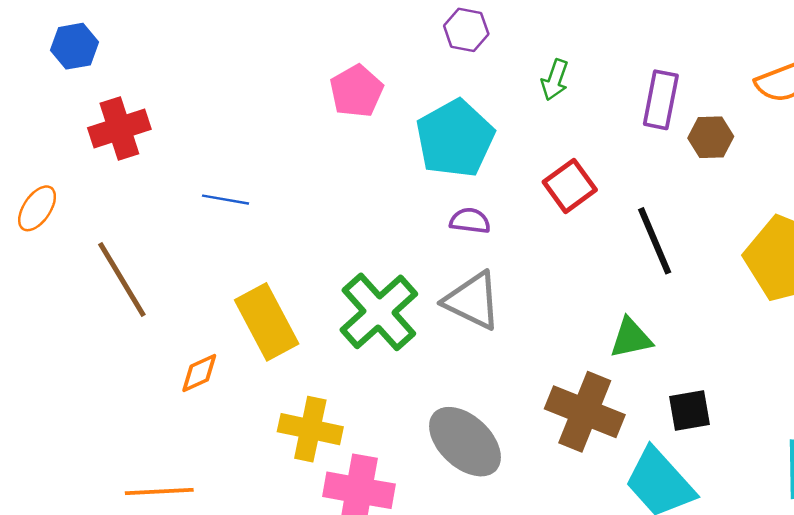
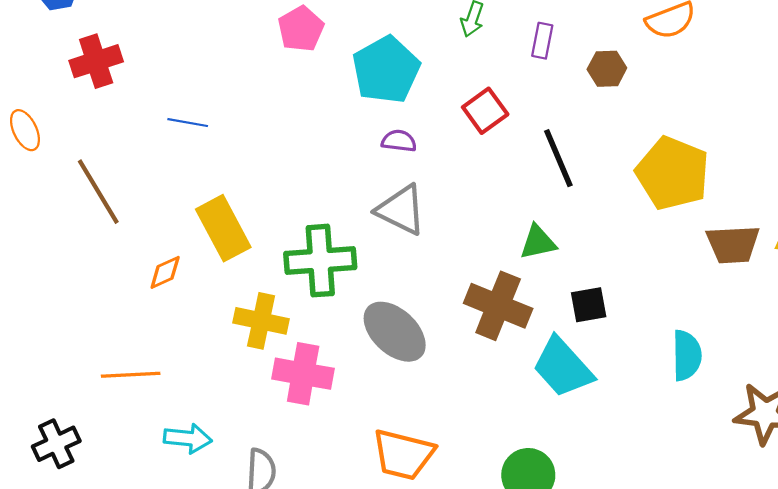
purple rectangle: (661, 100) -> (542, 41), moved, size x0.7
orange ellipse: (37, 208) -> (25, 130), turned -60
green cross: (379, 312) -> (320, 261), moved, turned 38

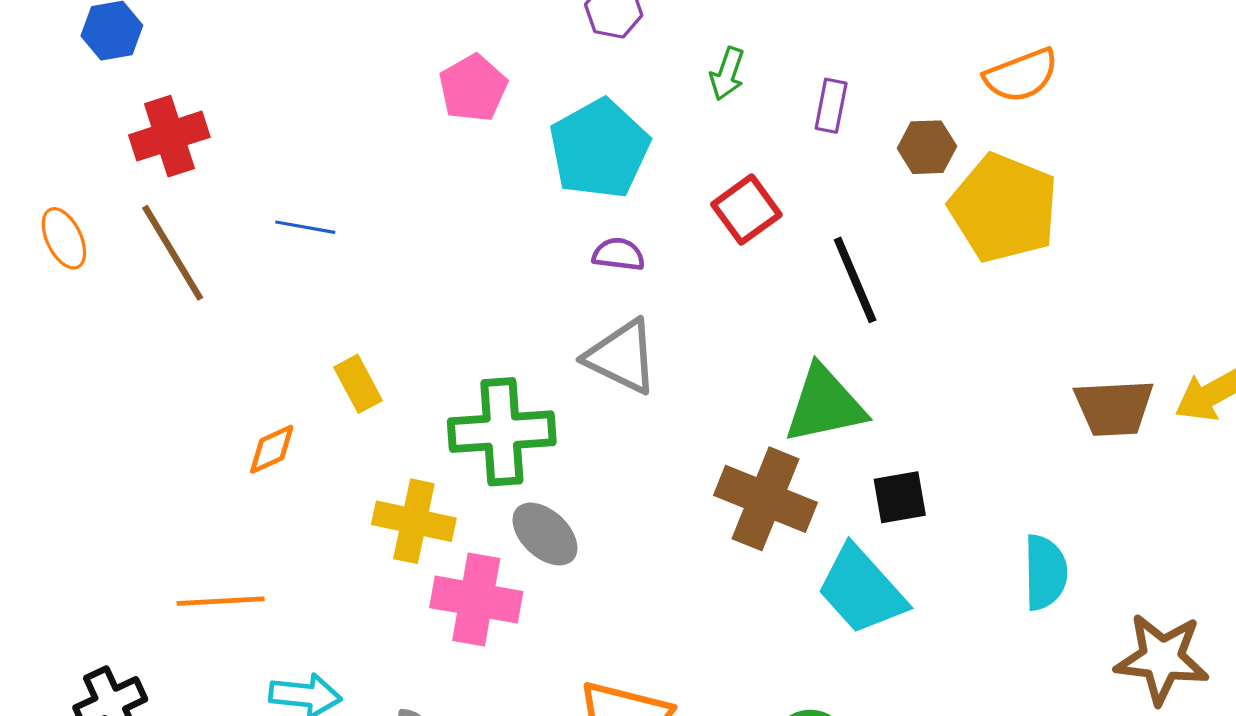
yellow pentagon: (673, 173) -> (1004, 208), moved
brown line: (98, 192) -> (173, 253), moved
yellow rectangle: (223, 228) -> (358, 384), size x0.6
green triangle: (538, 242) -> (825, 405), size x1.5
gray ellipse: (395, 332) -> (545, 534), moved, size x0.7

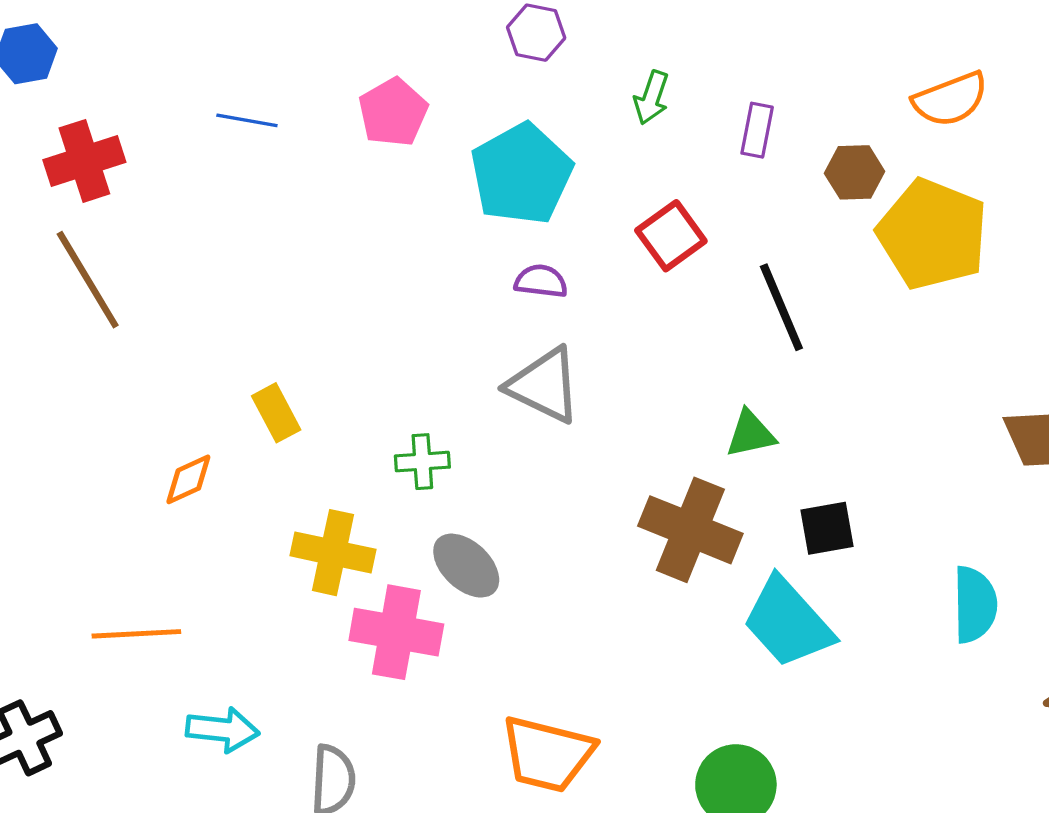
blue line: (305, 227) -> (247, 120), moved
green triangle: (825, 405) -> (751, 434), size x0.6
green cross: (502, 432) -> (422, 462), size x0.5

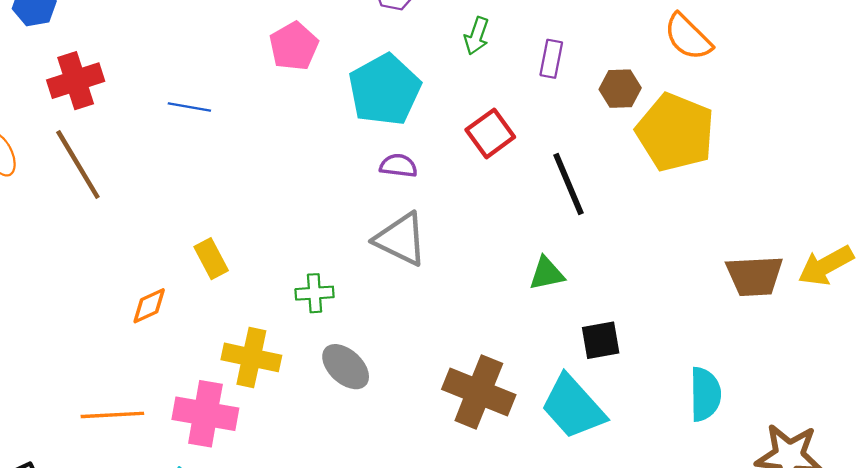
orange semicircle: (950, 99) -> (688, 37), turned 66
blue line: (247, 120) -> (189, 107), moved
brown cross: (690, 530) -> (479, 392), moved
pink cross: (396, 632) -> (205, 414), moved

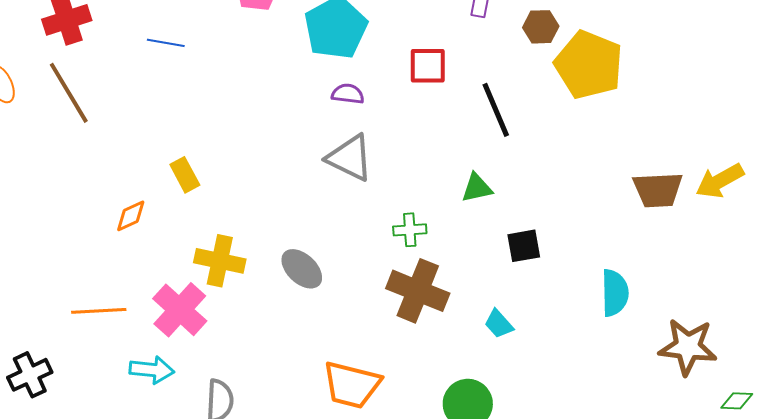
red square: (490, 133) -> (428, 66), turned 36
green cross: (315, 293) -> (410, 230), moved
cyan trapezoid: (573, 407) -> (499, 324), moved, size x0.5
pink cross: (205, 414) -> (180, 310), turned 32

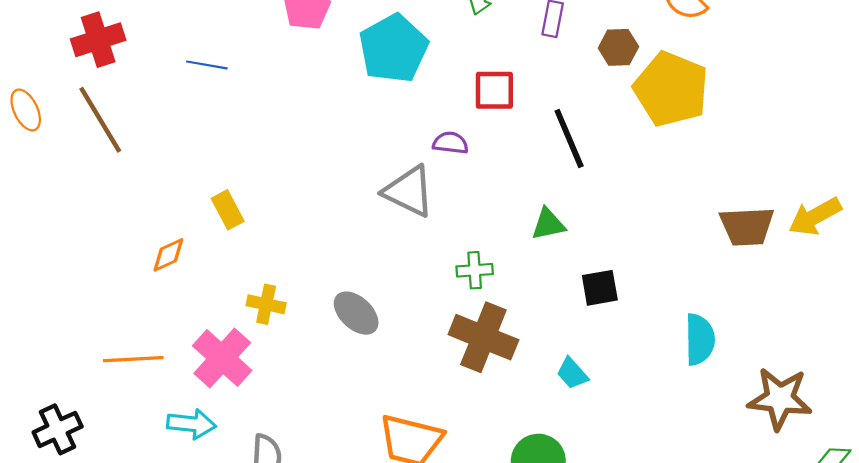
purple semicircle: (348, 94) -> (450, 143), moved
yellow cross: (220, 261) -> (266, 304), size x0.7

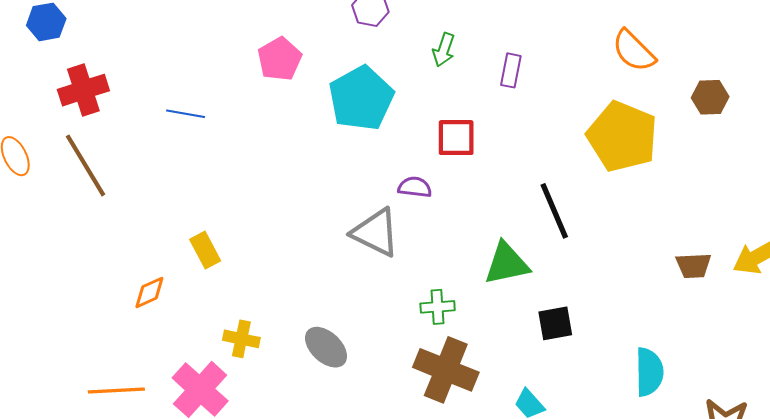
brown hexagon: (618, 47) -> (710, 97), moved
black line: (569, 139) -> (554, 211), moved
green triangle: (548, 224) -> (507, 264), size x1.4
brown trapezoid: (747, 226) -> (694, 266), size x0.7

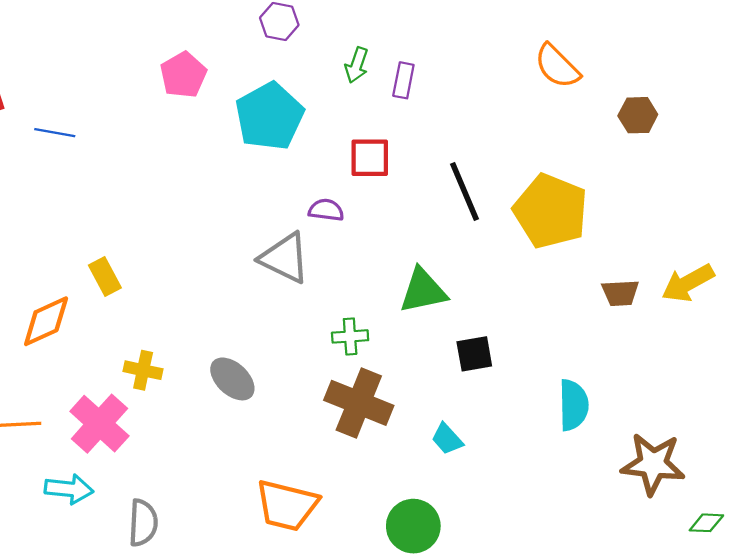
purple rectangle: (511, 70) -> (403, 80), moved
blue line: (186, 114) -> (55, 133), moved
yellow pentagon: (622, 137) -> (551, 211), moved
black line: (554, 211) -> (465, 192), moved
orange diamond: (149, 292) -> (46, 321), size x1.5

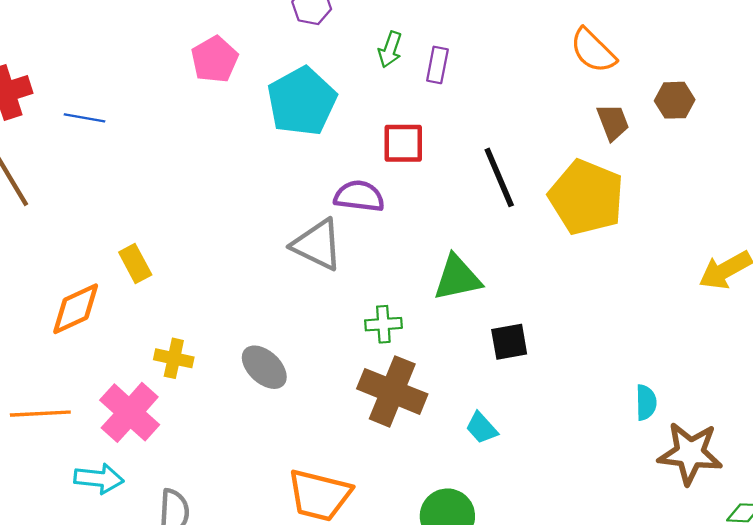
purple semicircle: (326, 210) -> (359, 196), size x1.4
brown trapezoid: (620, 293) -> (613, 122), moved, turned -108
cyan semicircle: (573, 405) -> (646, 402), moved, size x0.7

